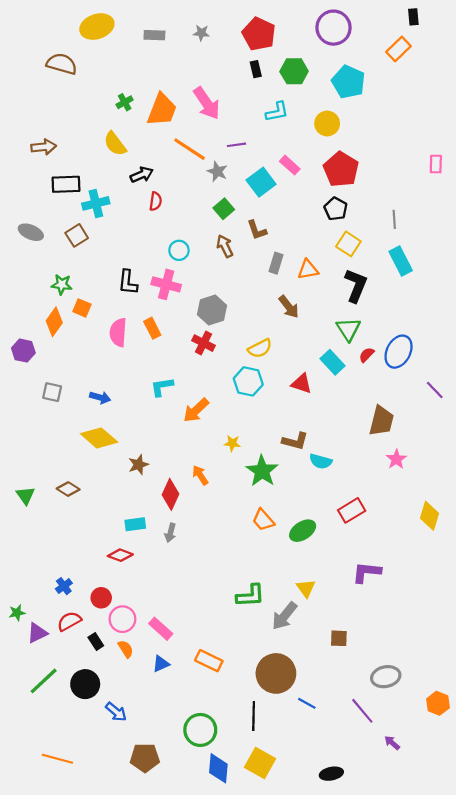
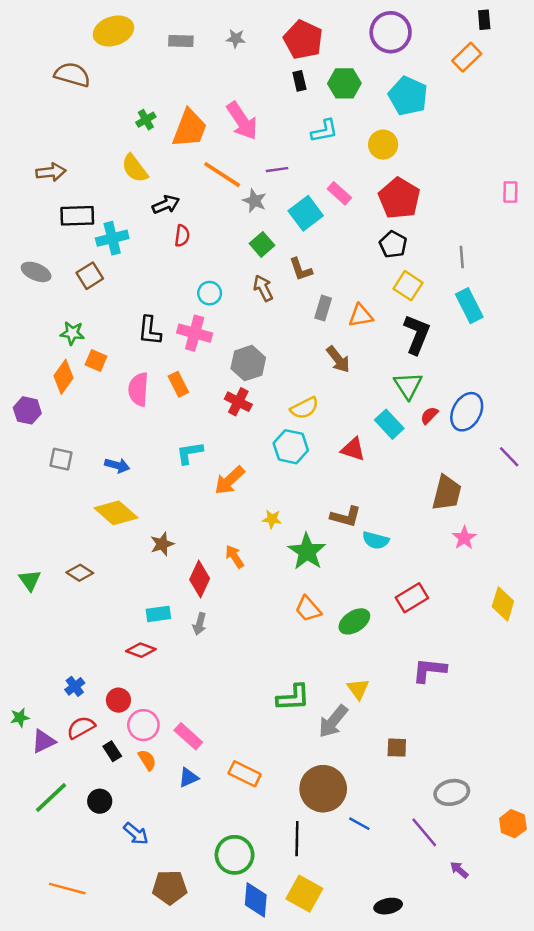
black circle: (85, 684) -> (100, 801), size x0.7

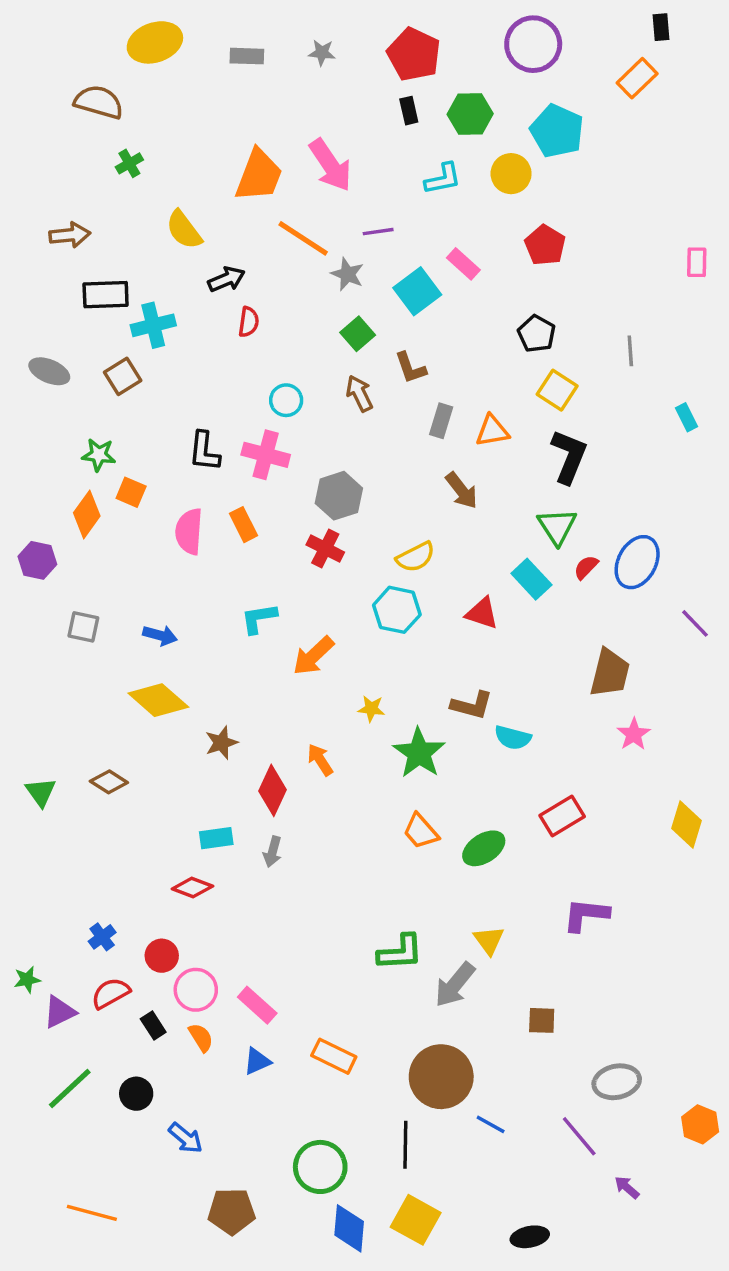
green cross: (146, 120) -> (129, 163), moved
yellow circle: (383, 145) -> (511, 174), moved
red pentagon: (399, 198) -> (545, 245), moved, size x0.7
cyan rectangle: (469, 306) -> (687, 417), moved, size x0.6

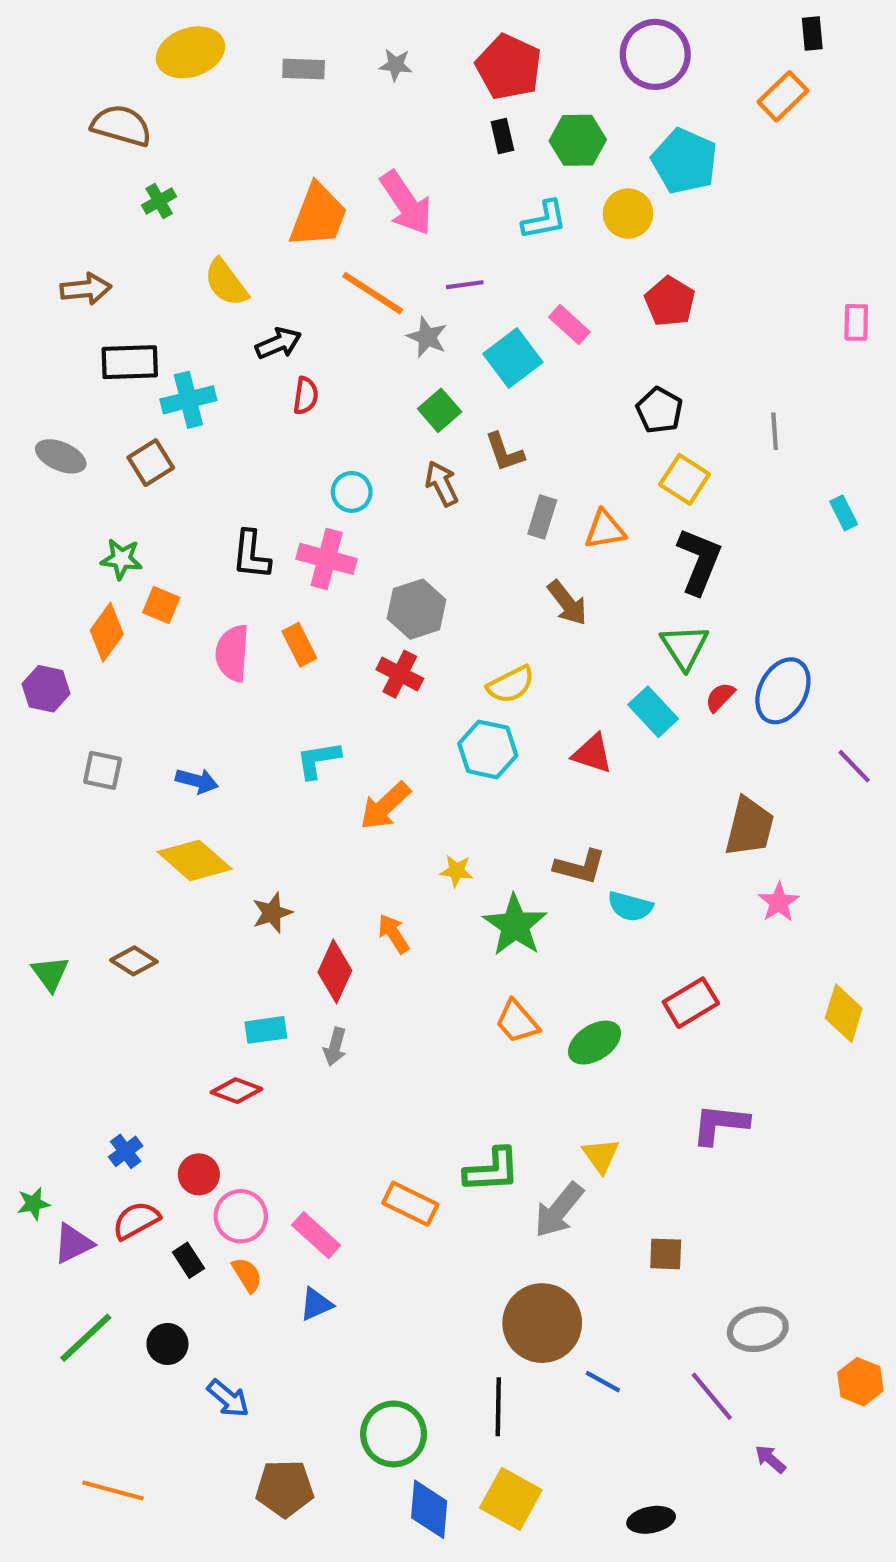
orange rectangle: (334, 1056) -> (410, 1204), moved

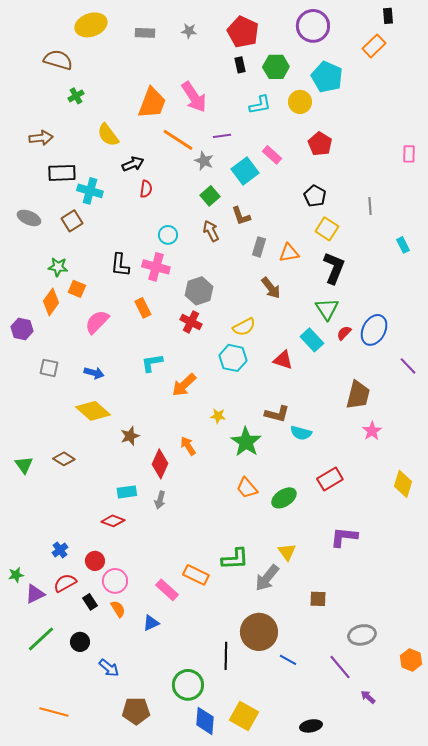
cyan cross: (188, 400) -> (90, 191), turned 30
pink semicircle: (232, 653) -> (97, 322), moved, turned 40
pink rectangle: (316, 1235) -> (167, 590), moved
black line: (498, 1407) -> (226, 656), moved

